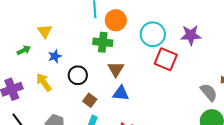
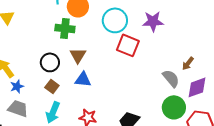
blue star: (55, 56) -> (17, 86), moved
black circle: (78, 75) -> (50, 62), moved

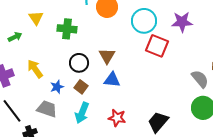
green cross: (65, 28) -> (67, 29), moved
blue star: (17, 86) -> (57, 87), moved

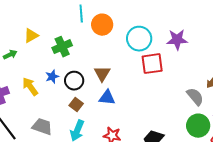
yellow triangle: (36, 18) -> (31, 36), turned 35
green cross: (67, 29) -> (62, 47), turned -30
red square: (157, 46) -> (152, 64), turned -30
blue star: (57, 87) -> (52, 77), moved

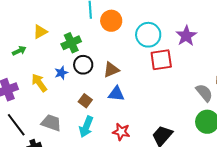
purple star: (177, 40) -> (186, 36), turned -30
brown triangle: (102, 74) -> (111, 70), turned 36
black circle: (74, 81) -> (83, 65), moved

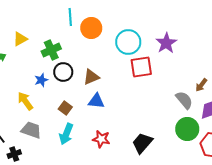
yellow arrow: (39, 83) -> (25, 101), moved

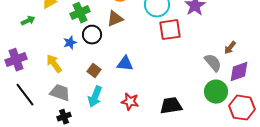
brown triangle: (91, 77) -> (115, 19), moved
black trapezoid: (142, 143) -> (171, 106), turned 40
black cross: (14, 154) -> (64, 117), moved

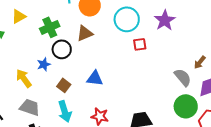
red square: (170, 30) -> (140, 44), size x0.6
blue star: (70, 43) -> (44, 64), moved
cyan arrow: (95, 97) -> (65, 111), turned -40

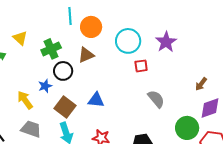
yellow triangle: (19, 16) -> (20, 38), turned -49
gray semicircle: (183, 77) -> (156, 99), moved
brown square: (64, 85) -> (65, 107), size x1.5

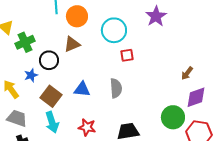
purple star: (166, 42) -> (156, 16), moved
green cross: (51, 49) -> (25, 42), moved
gray semicircle: (156, 99) -> (116, 88), moved, turned 36

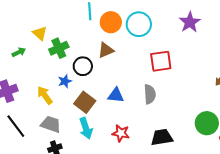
cyan circle: (114, 30) -> (139, 24), moved
red square: (127, 55) -> (161, 61), size x1.6

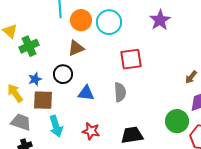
black circle: (83, 66) -> (63, 74), moved
brown square: (85, 102) -> (43, 100), moved, turned -35

